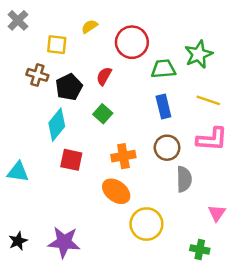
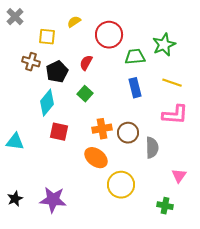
brown circle: (167, 148) -> (128, 133), moved

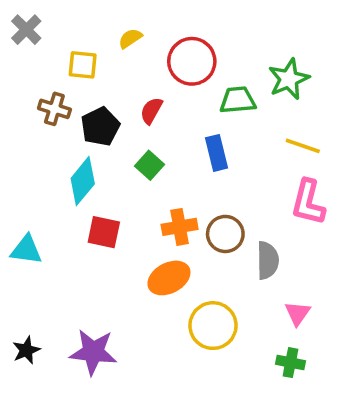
blue rectangle: (135, 88) -> (217, 153), moved
pink L-shape: (175, 115) -> (308, 202), turned 100
orange ellipse: (96, 158) -> (169, 278), turned -65
pink triangle: (179, 176) -> (298, 313), moved

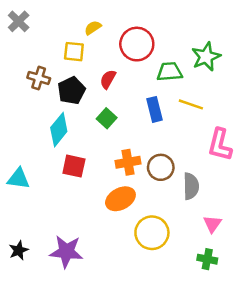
yellow square: (83, 65) -> (74, 52), moved
yellow line: (303, 146) -> (191, 104), moved

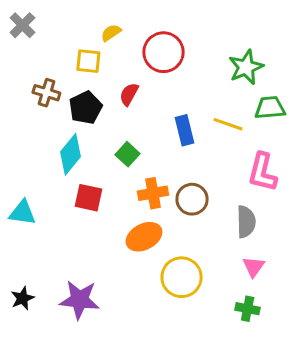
green trapezoid: (170, 72) -> (270, 108), moved
green square: (107, 118) -> (127, 154), moved
gray semicircle: (191, 186) -> (246, 222), moved

